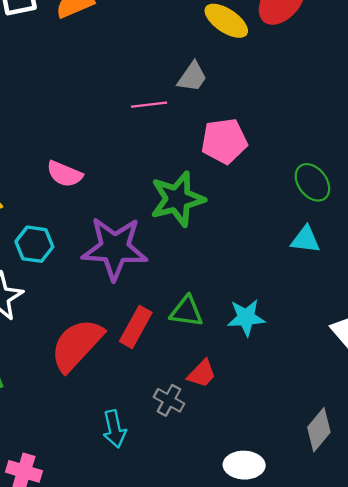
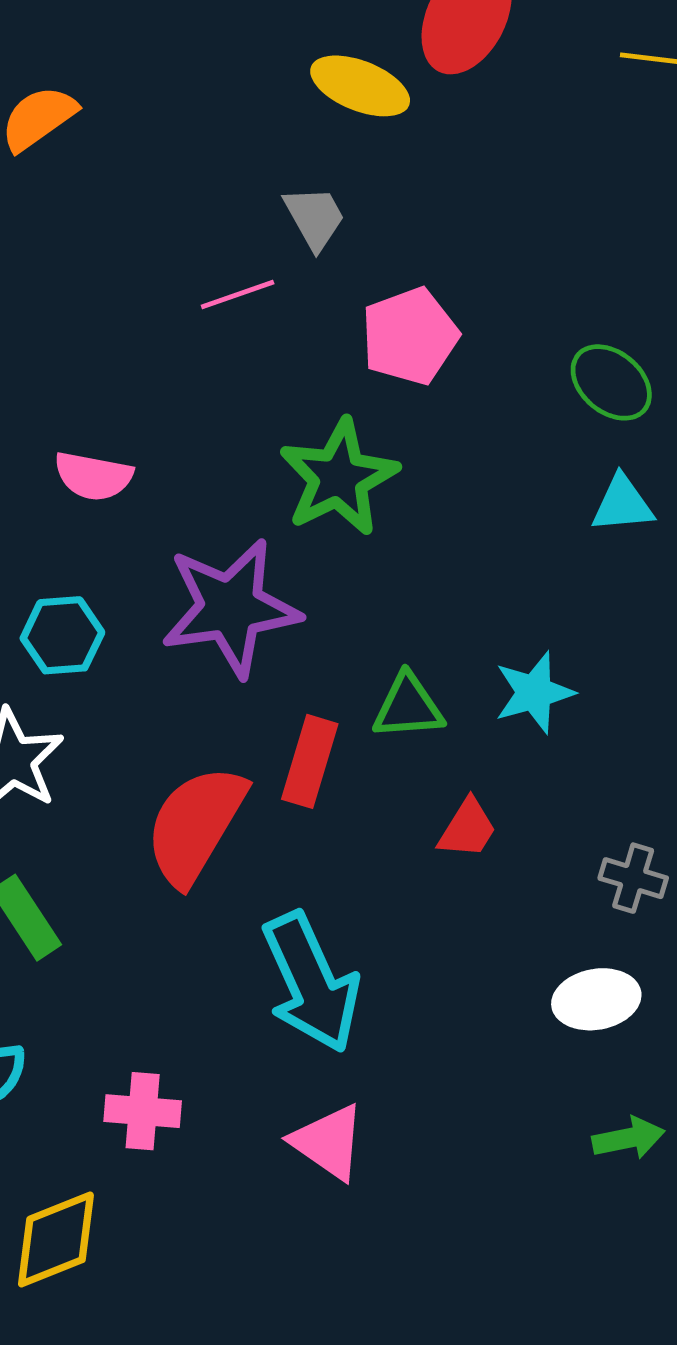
gray trapezoid: (192, 77) -> (315, 218), turned -52
gray cross: (169, 400) -> (633, 878), moved
cyan arrow: (114, 429) -> (311, 983), size x1.8

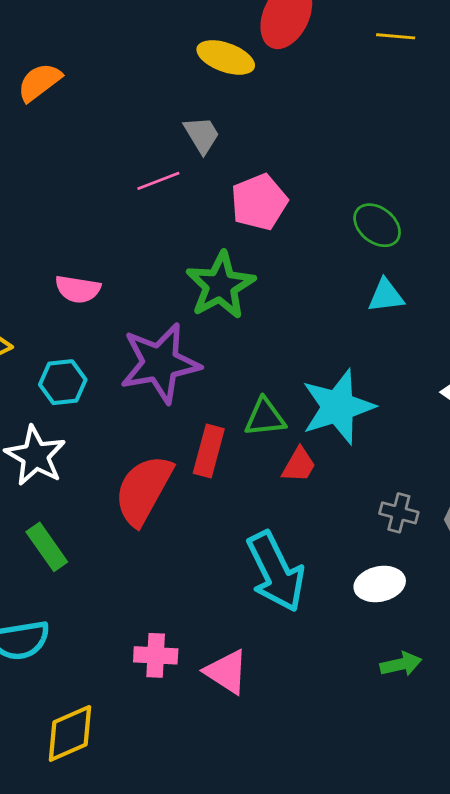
cyan star: (534, 693) -> (338, 407), size x1.6
red trapezoid: (467, 829) -> (299, 465), moved
cyan arrow: (311, 983) -> (276, 572), moved
pink cross: (143, 1111) -> (156, 655), moved

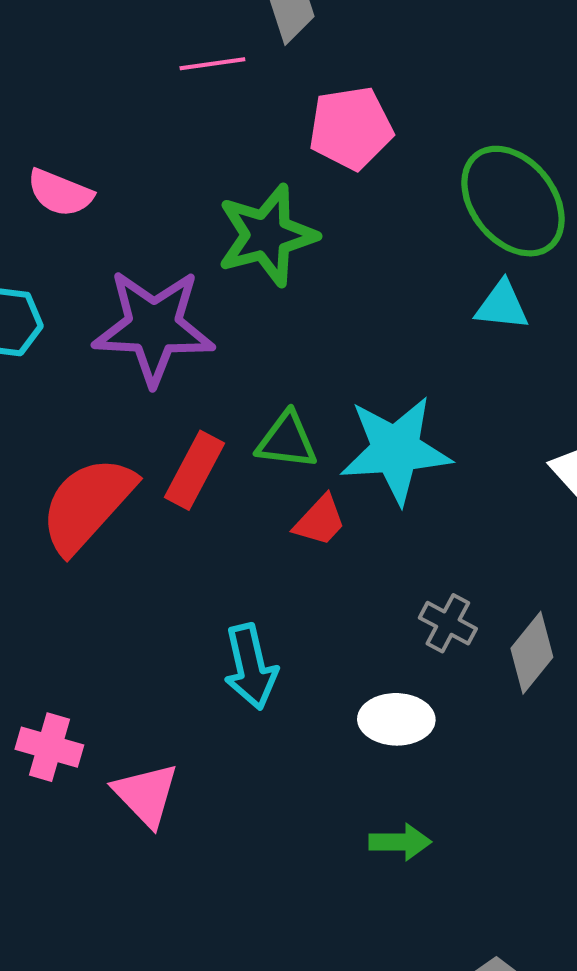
green ellipse: (377, 225) -> (513, 201), size x1.6
cyan arrow: (276, 572) -> (251, 667), size x0.7

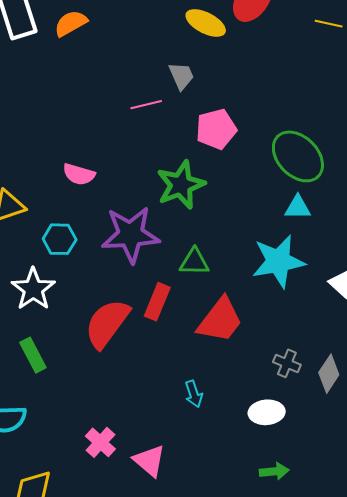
green triangle: (287, 440) -> (194, 262), moved
cyan star: (396, 450) -> (278, 261), moved
red trapezoid: (320, 521) -> (220, 320), size x1.8
cyan arrow: (251, 667) -> (194, 394), size x0.7
pink cross: (49, 747) -> (100, 442), turned 32

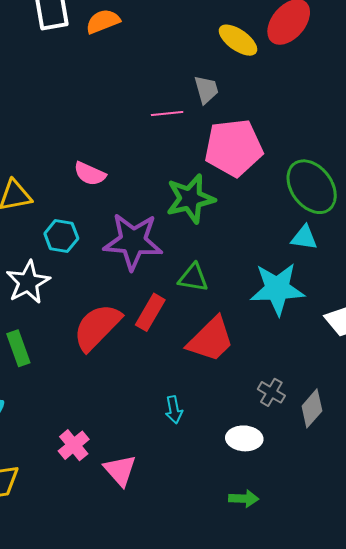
pink pentagon: (216, 129) -> (234, 148), size x1.4

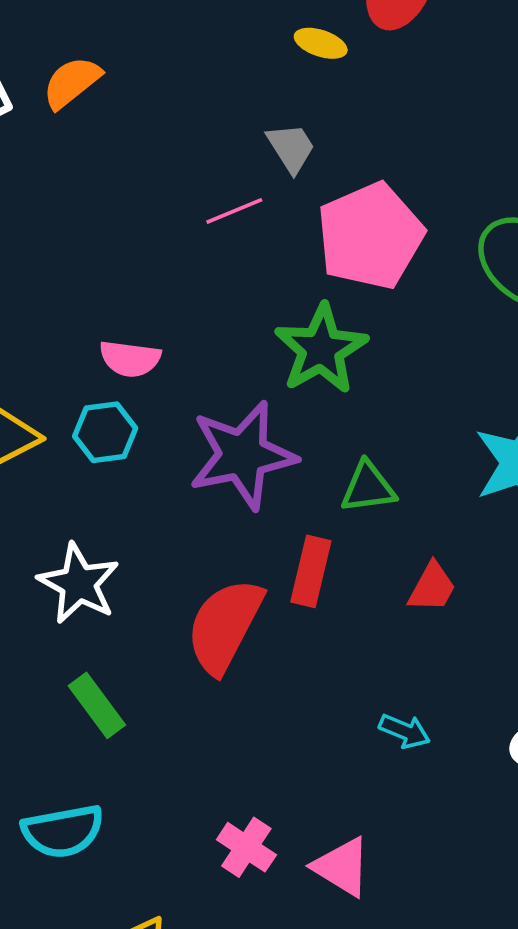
yellow ellipse: (238, 40) -> (321, 43), size x0.7
cyan hexagon: (61, 236) -> (105, 432), moved
red trapezoid: (211, 340) -> (432, 587), size x0.6
cyan arrow: (174, 410) -> (405, 731), turned -40

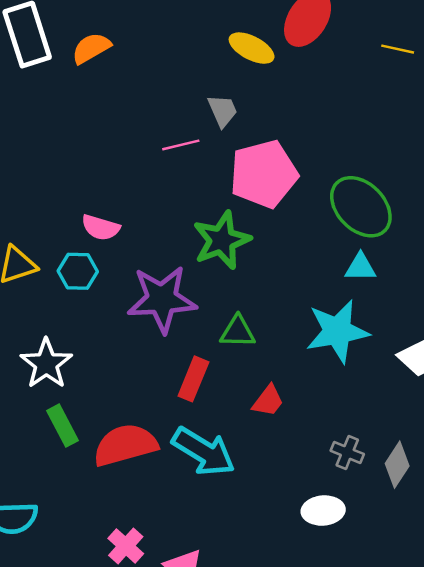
yellow ellipse: (321, 43) -> (252, 48), size x1.4
red semicircle: (225, 626) -> (125, 445), moved, turned 38
green rectangle: (97, 705) -> (62, 426), moved
cyan arrow: (405, 731) -> (204, 451), moved, size x2.0

